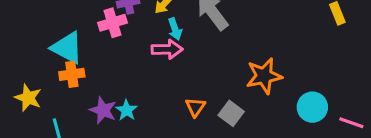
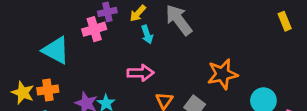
pink arrow: (167, 49) -> (140, 73), moved
orange cross: (72, 74) -> (48, 90), moved

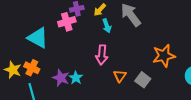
pink arrow: (140, 73) -> (102, 55), turned 96
orange cross: (48, 90) -> (32, 68), turned 35

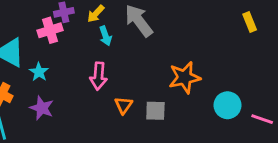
cyan star: (76, 78) -> (39, 72), moved
gray square: (143, 80) -> (155, 111), turned -35

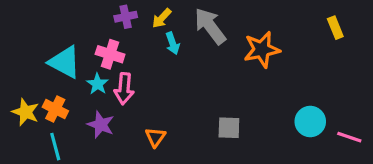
pink cross: (50, 30) -> (110, 54), moved, turned 35
pink arrow: (99, 76) -> (124, 89), moved
orange star: (185, 77) -> (262, 50), moved
orange triangle: (124, 105) -> (155, 137), moved

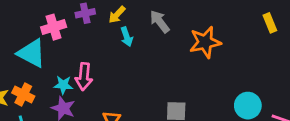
gray arrow: (210, 26) -> (160, 22), size x0.7
pink cross: (110, 54) -> (54, 27), moved, turned -35
cyan star: (98, 84) -> (63, 85), moved, turned -30

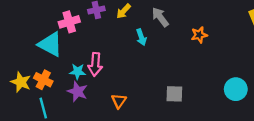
cyan arrow: (127, 37) -> (141, 37), moved
orange star: (205, 42) -> (199, 35), size x0.6

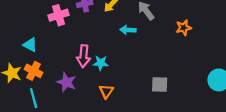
cyan arrow: (141, 37) -> (128, 30), turned 112
cyan triangle: (50, 44) -> (30, 45), moved, size x0.6
cyan star: (78, 71) -> (101, 63), moved

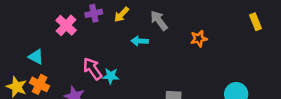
pink cross: (59, 15) -> (66, 25), turned -30
pink arrow: (84, 56) -> (93, 69), turned 140

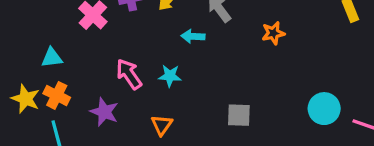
cyan triangle: (36, 57) -> (52, 58), turned -35
cyan star: (111, 76) -> (170, 76), moved

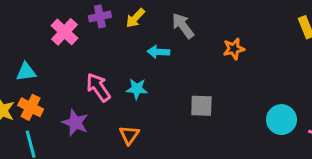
gray square: (239, 115) -> (201, 106), moved

